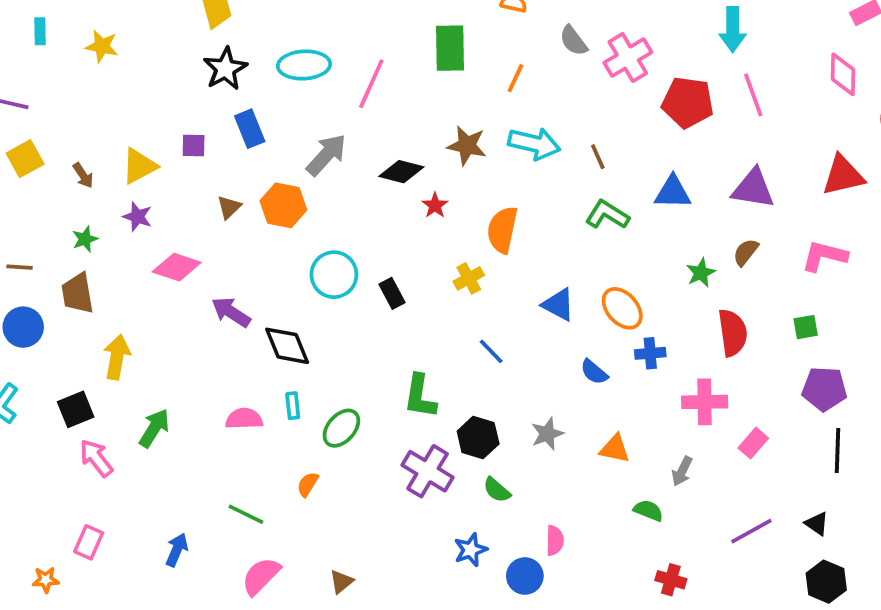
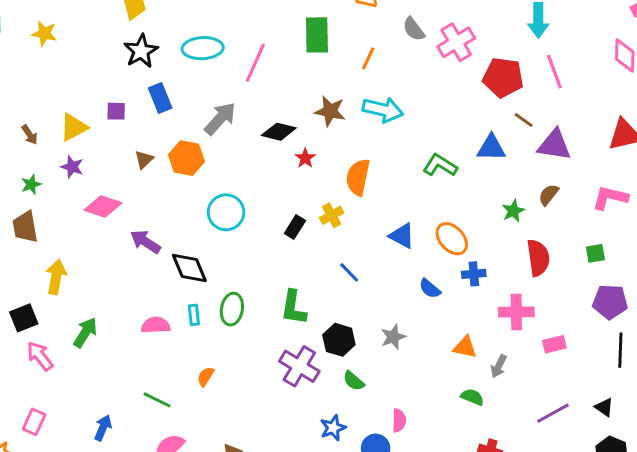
brown line: (598, 157) -> (524, 120), moved, turned -30
black rectangle: (392, 293) -> (295, 227), moved, turned 60
green ellipse: (341, 428) -> (232, 309), moved, turned -32
pink rectangle: (753, 443) -> (554, 344), turned 35
orange triangle: (615, 449) -> (465, 347), moved

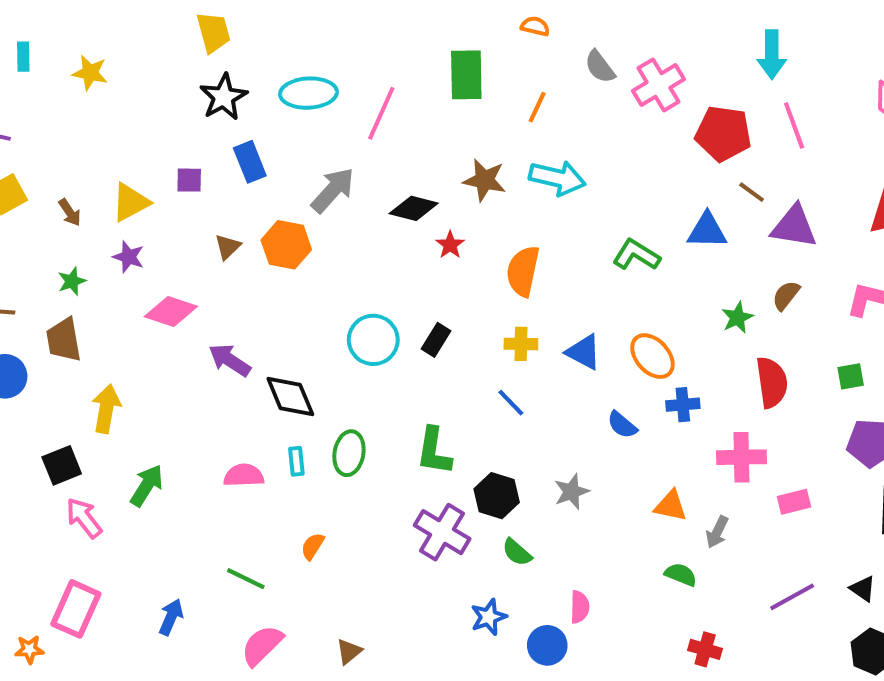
cyan circle: (226, 212) -> (373, 340), moved
yellow cross: (332, 215) -> (521, 344), moved, turned 30
pink rectangle: (34, 422) -> (76, 609), size x1.5

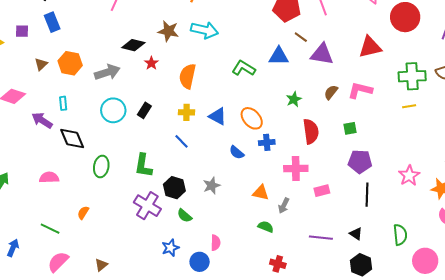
gray arrow: (333, 190) -> (107, 72), moved, turned 30
brown semicircle: (786, 295) -> (331, 92), moved
cyan rectangle: (296, 461) -> (63, 103), moved
purple line: (792, 597) -> (321, 238), turned 35

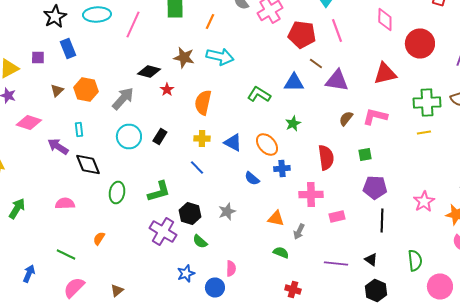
gray arrow: (107, 72) -> (123, 98), turned -30
green star: (294, 99) -> (293, 124), moved
green L-shape: (143, 165) -> (159, 192), turned -115

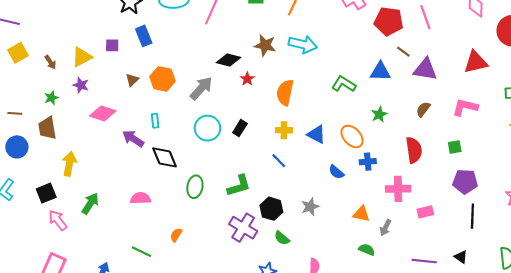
brown semicircle: (346, 118) -> (423, 109), moved

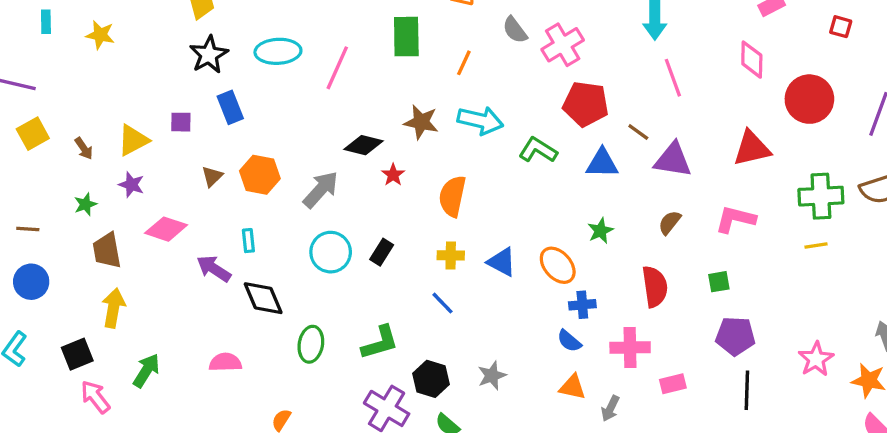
red pentagon: (389, 21) -> (586, 104), moved
green L-shape: (344, 84) -> (538, 150), moved
brown trapezoid: (47, 128) -> (107, 250), moved
blue semicircle: (336, 172) -> (569, 341), moved

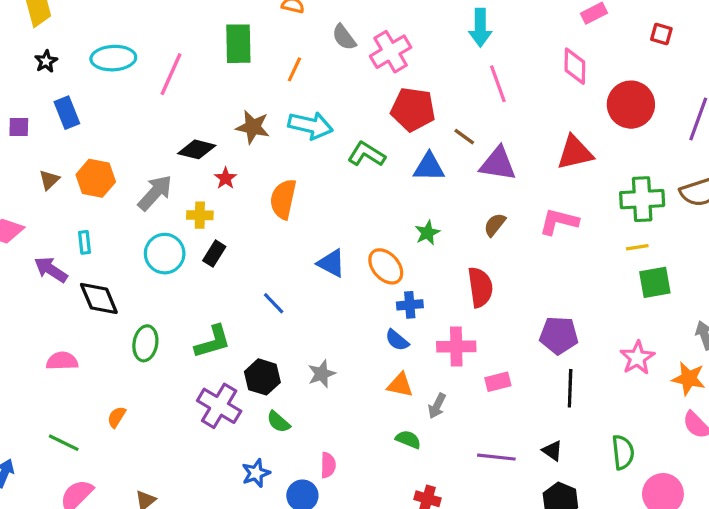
black star: (209, 55) -> (46, 61), size x0.6
yellow cross: (451, 255) -> (200, 215), moved
green square: (719, 282) -> (655, 282), moved, size x1.5

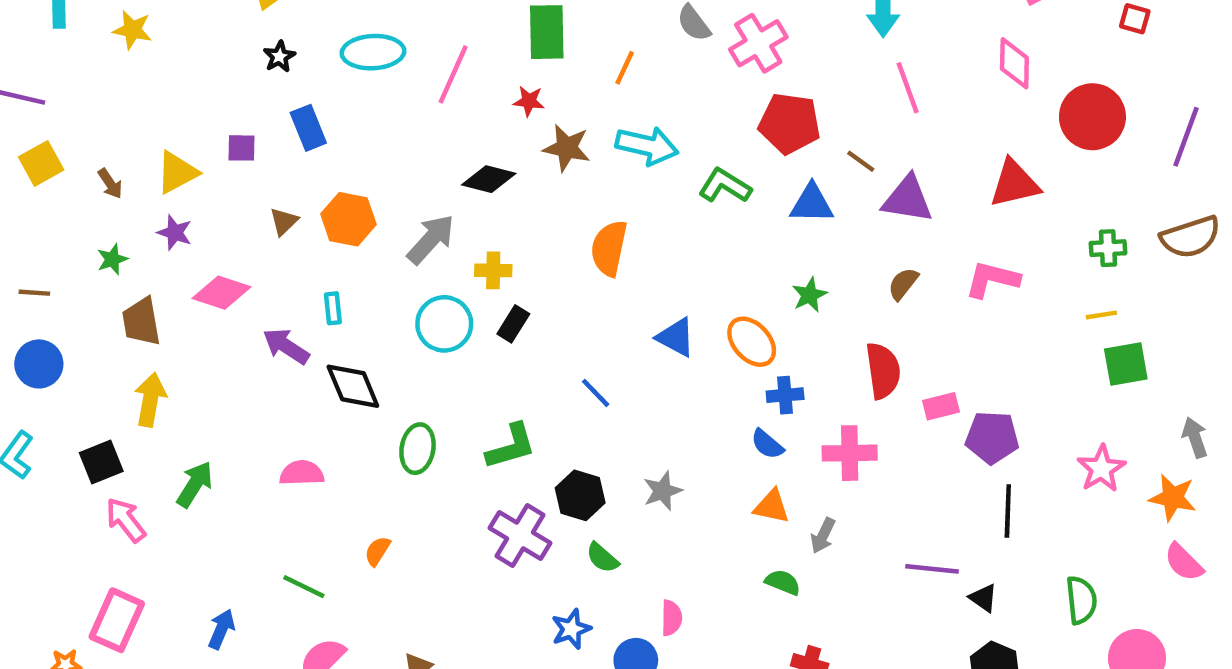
red star: (226, 178) -> (529, 101), moved, turned -30
green cross: (642, 199) -> (1108, 248), size x0.6
pink rectangle: (498, 382) -> (941, 406), moved
purple line: (496, 457) -> (932, 569), moved

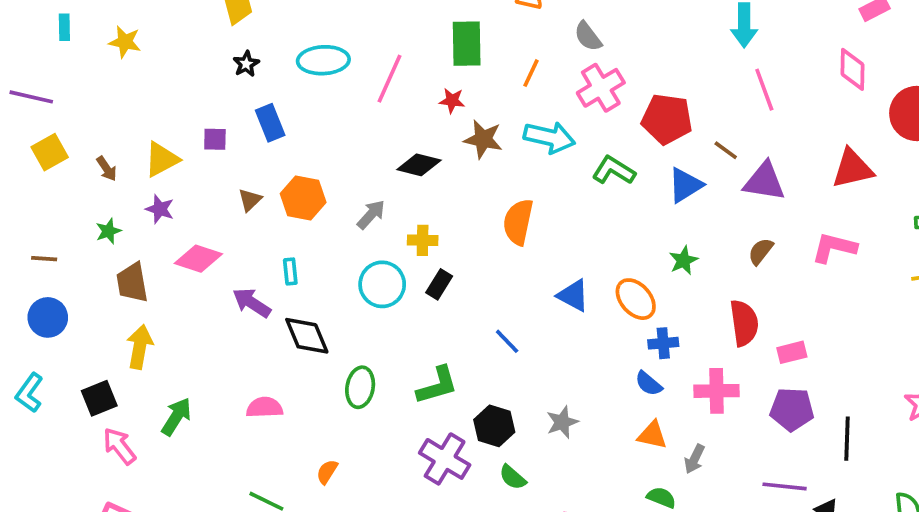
pink cross: (758, 43) -> (601, 88), moved
blue triangle: (812, 204) -> (685, 185), turned -33
gray arrow: (431, 239) -> (371, 215), size x0.7
purple pentagon: (992, 437) -> (792, 409), moved

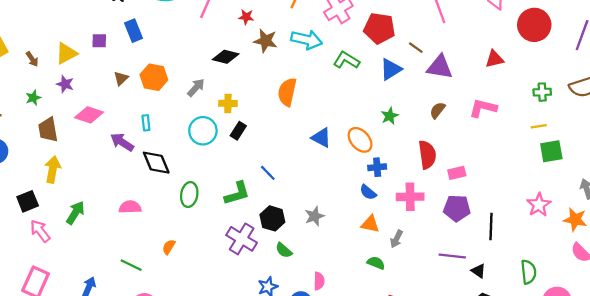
red triangle: (852, 169) -> (494, 59), size x0.7
blue line: (507, 341) -> (268, 173), moved

